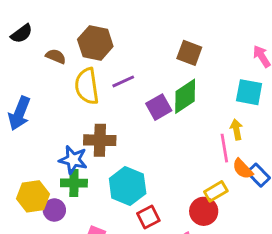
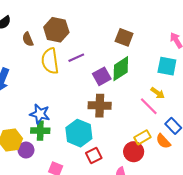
brown semicircle: (56, 56) -> (28, 39), turned -136
yellow arrow: (236, 130) -> (158, 93), turned 136
brown cross: (100, 140) -> (100, 106), moved
pink line: (224, 148) -> (149, 106), turned -36
orange semicircle: (243, 169) -> (163, 141), moved

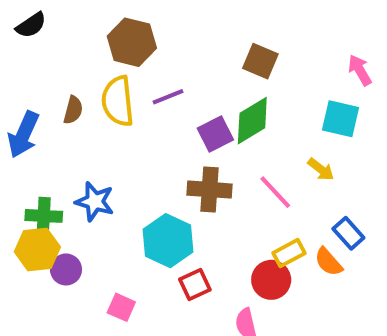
brown semicircle: (28, 39) -> (73, 110), moved, turned -144
pink line: (149, 106) -> (275, 192), moved
green cross: (40, 131) -> (44, 216), moved

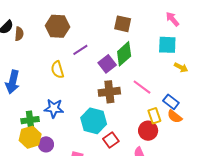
yellow semicircle: (118, 101) -> (57, 70), moved, size x0.7
brown semicircle: (73, 110) -> (19, 34), moved
yellow arrow: (321, 169) -> (181, 67), moved
blue rectangle: (348, 233) -> (171, 102), moved
yellow rectangle: (289, 253) -> (154, 116), turned -70

